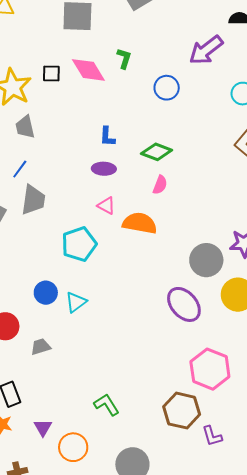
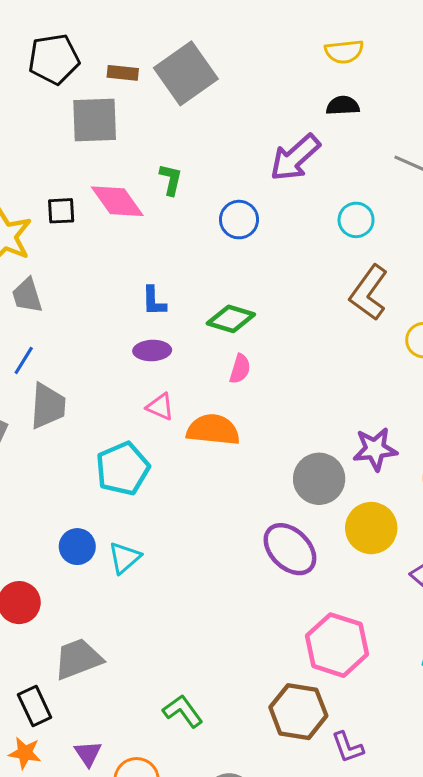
gray trapezoid: (41, 347) -> (78, 659), moved, size x1.6

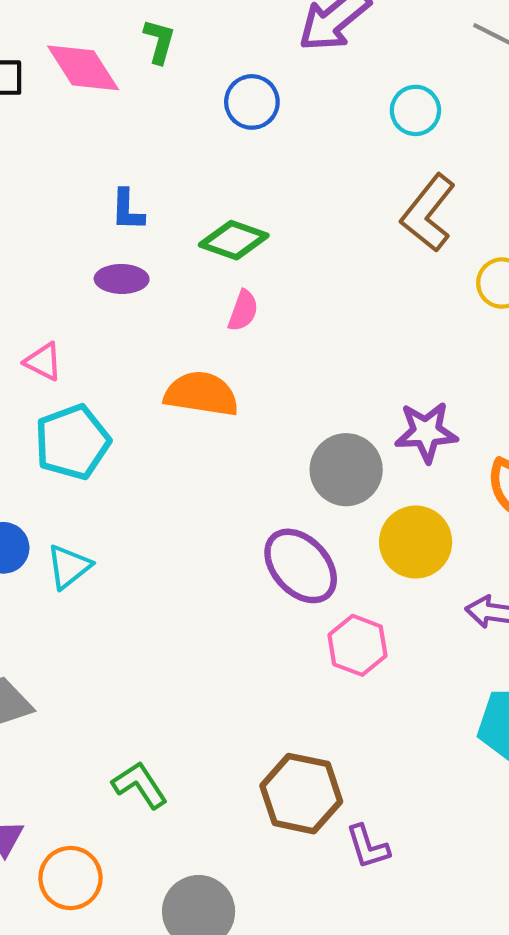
pink triangle: (160, 407) -> (43, 362), moved
pink hexagon: (337, 645) -> (357, 645), moved, size x0.7

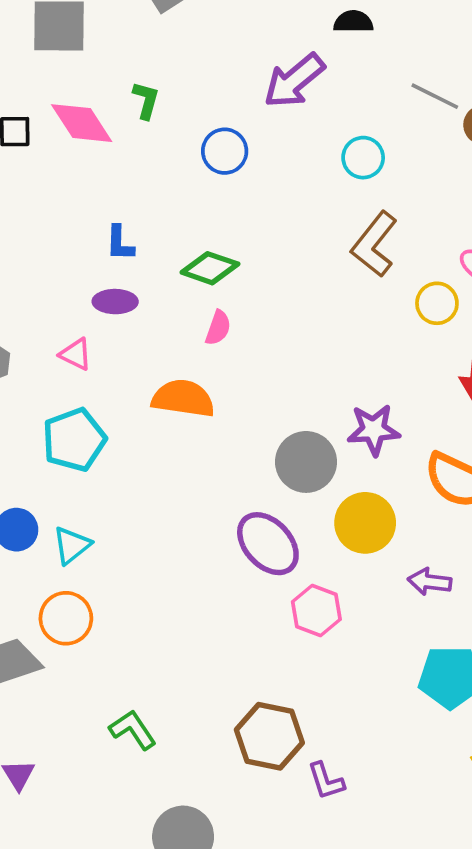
pink triangle: (43, 362) -> (76, 354), moved
orange circle: (70, 878) -> (66, 618), moved

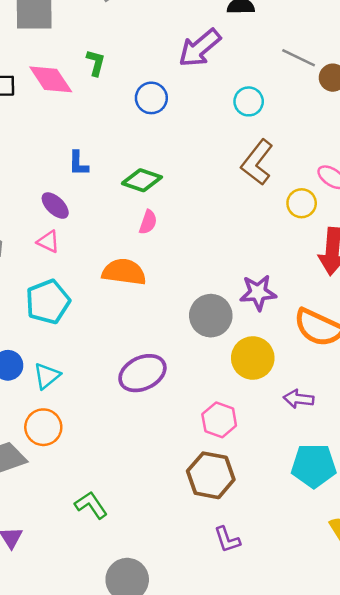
purple ellipse: (115, 302) -> (55, 206), moved, turned 44
purple ellipse: (268, 544) -> (142, 373), moved, turned -72
brown hexagon: (269, 736) -> (211, 475), moved

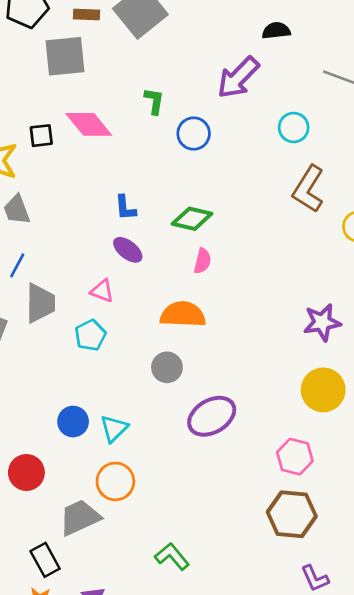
green L-shape: (96, 63) -> (154, 101), moved
purple ellipse: (55, 206) -> (128, 250), moved
cyan pentagon: (48, 302) -> (90, 335), moved, size x0.7
gray circle: (211, 316) -> (167, 367), moved, size x0.7

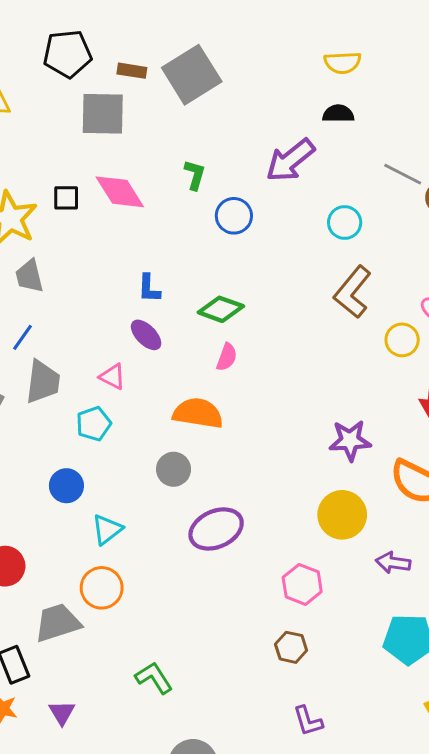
blue circle: (73, 422) -> (66, 486), moved
brown hexagon: (292, 514) -> (291, 647), size x0.6

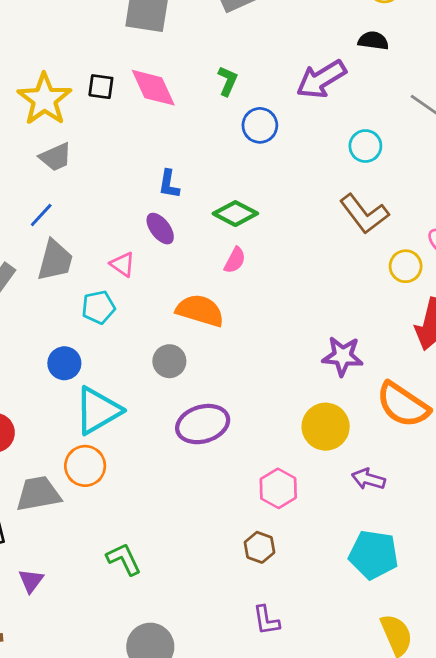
gray trapezoid: (29, 276) -> (56, 157), turned -108
brown L-shape: (353, 292) -> (364, 214), turned -84
cyan triangle: (107, 530) -> (98, 411), size x1.6

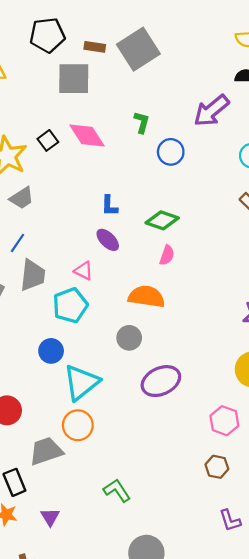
black square: (101, 87) -> (48, 140), turned -36
cyan pentagon: (98, 307) -> (70, 305), size x1.4

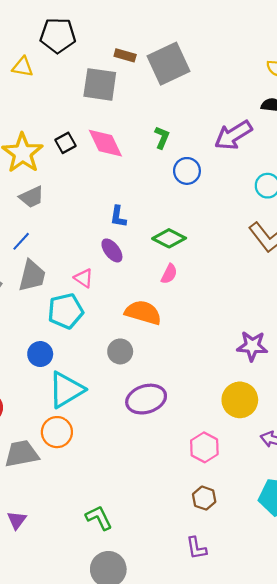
black pentagon: (47, 35) -> (58, 35), moved
brown hexagon: (217, 467) -> (204, 498), moved
green L-shape: (117, 490) -> (99, 518), moved

